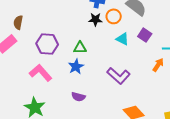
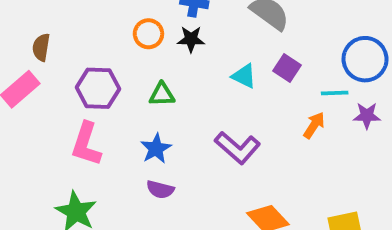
orange circle: (114, 16) -> (148, 34), moved
blue star: (76, 67) -> (156, 149), moved
pink L-shape: (41, 73) -> (86, 144), turned -120

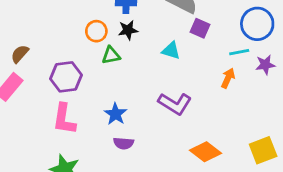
brown semicircle: (41, 47) -> (20, 54), turned 42
purple square: (287, 68) -> (200, 28), moved
green triangle: (162, 94) -> (111, 55), moved

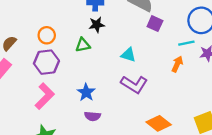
orange circle: (96, 31) -> (47, 35), moved
cyan triangle: (171, 51) -> (128, 55), moved
pink L-shape: (64, 119) -> (45, 96), turned -144

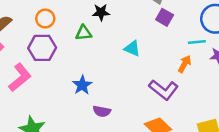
purple L-shape: (134, 84) -> (164, 90), moved
pink L-shape: (45, 96) -> (20, 77), moved
purple semicircle: (92, 116) -> (102, 111), moved

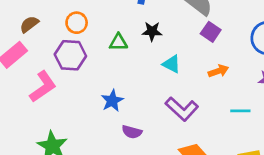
black star: (101, 12) -> (152, 31), moved
cyan line: (197, 42) -> (240, 111), moved
orange arrow: (185, 64) -> (218, 71), moved, turned 36
purple L-shape: (164, 90) -> (182, 109), moved

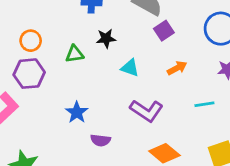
purple square: (211, 32) -> (164, 31), turned 30

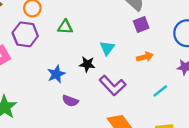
black star: (106, 38) -> (87, 64), moved
cyan triangle: (130, 68) -> (107, 48), turned 35
cyan line: (204, 104) -> (160, 91), turned -42

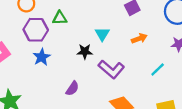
purple hexagon: (25, 34) -> (36, 30), moved
blue star: (56, 74) -> (42, 57), moved
purple semicircle: (70, 101) -> (72, 88), turned -70

